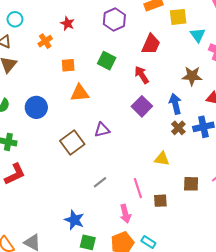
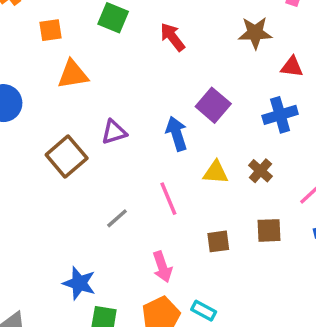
blue arrow: (175, 104) -> (177, 134), moved
purple square: (142, 106) -> (213, 105), moved
brown cross: (178, 128) -> (260, 171), moved
brown square: (191, 184) -> (269, 230), moved
pink line: (138, 188) -> (168, 199), moved

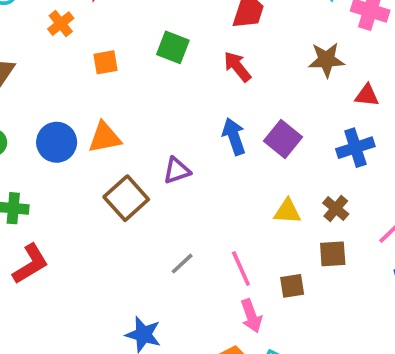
orange triangle: (73, 74) -> (105, 137), moved
blue arrow: (177, 134) -> (234, 136), moved
pink line: (168, 199) -> (241, 268), moved
brown square: (269, 230) -> (333, 254), moved
pink arrow: (162, 267) -> (251, 316), moved

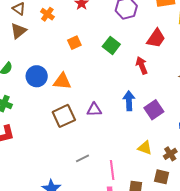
orange cross: (61, 24) -> (47, 14), moved, turned -32
orange square: (105, 62) -> (74, 43), turned -32

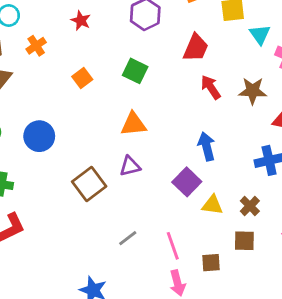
orange cross: (47, 14) -> (36, 46), turned 32
red arrow: (142, 65) -> (211, 87), moved
orange triangle: (62, 81) -> (134, 124), moved
blue arrow: (129, 101) -> (207, 146), moved
purple square: (154, 110) -> (187, 182), moved

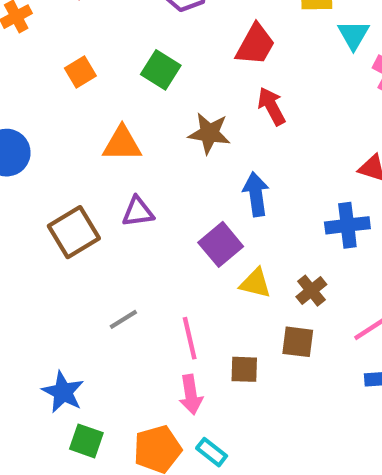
brown star: (253, 91) -> (209, 133), moved
orange triangle: (134, 124) -> (122, 144), moved

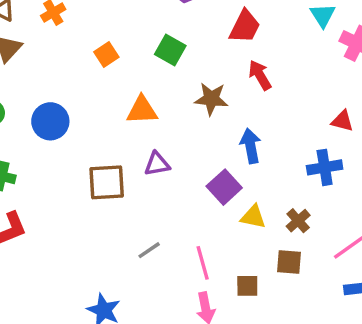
brown square: (74, 232) -> (107, 182), turned 30

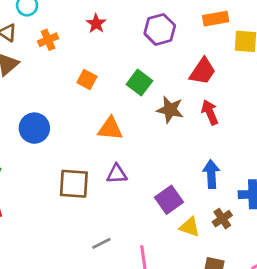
orange square: (106, 55) -> (87, 80), turned -36
brown star: (211, 99) -> (170, 110), moved
blue arrow: (251, 146) -> (211, 174), moved
brown cross: (298, 221) -> (222, 219), moved

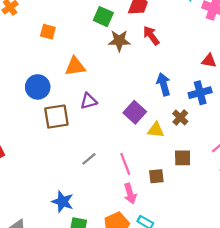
green square: (139, 83) -> (103, 17), moved
blue circle: (34, 128) -> (38, 87), moved

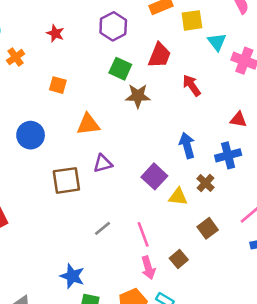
red arrow: (151, 36) -> (192, 85), moved
blue circle: (38, 87) -> (31, 135), moved
brown square: (183, 158) -> (208, 228), turned -36
brown square: (156, 176) -> (179, 259), moved, turned -35

